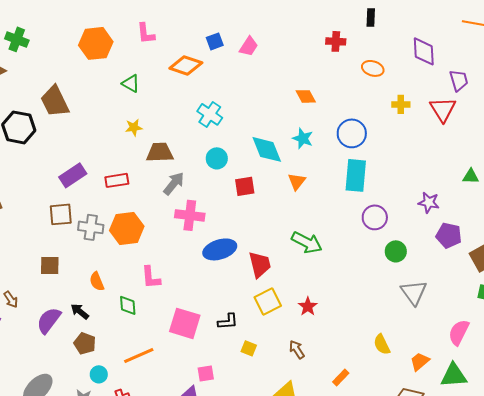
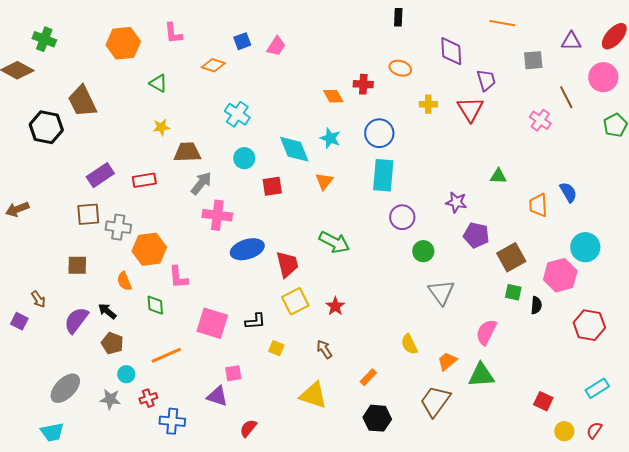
red cross: (336, 41) -> (363, 84), moved
orange diamond: (186, 65) -> (213, 65), size x0.7
orange hexagon: (127, 228) -> (149, 249), moved

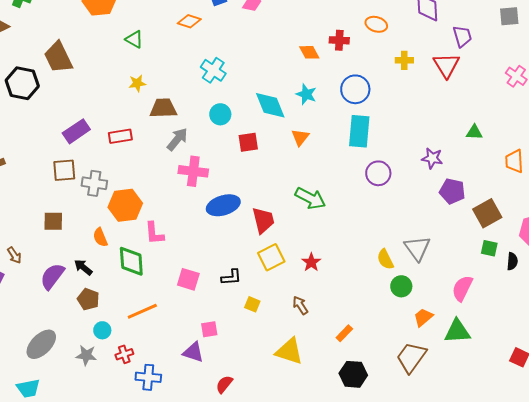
green circle: (423, 251) -> (401, 286), moved
green diamond: (155, 305) -> (131, 261), size x1.5
pink square: (212, 323) -> (188, 279), size x0.7
yellow semicircle: (409, 344) -> (385, 259), moved

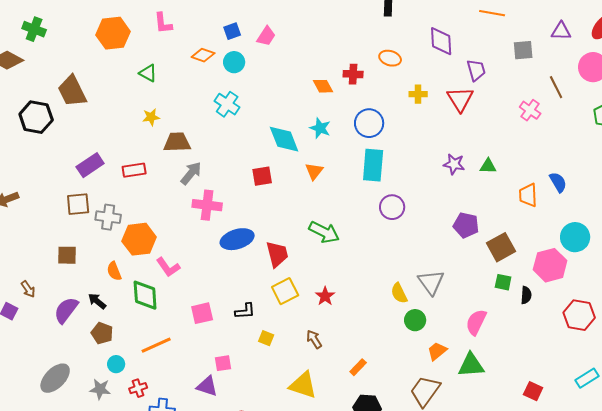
cyan circle: (220, 114) -> (234, 62), moved
purple star: (432, 158) -> (454, 164), moved
pink L-shape: (154, 233) -> (168, 267), turned -30
pink square: (188, 279) -> (202, 313), turned -30

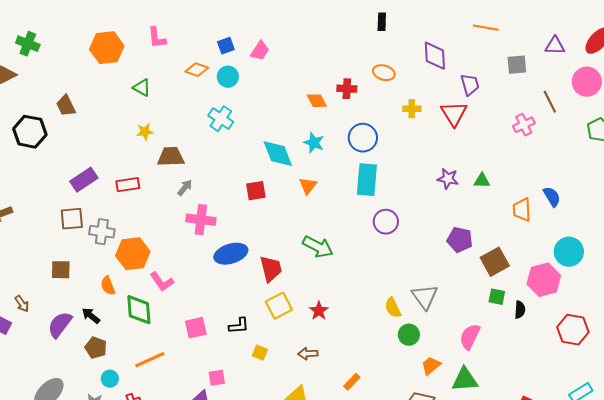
brown trapezoid: (72, 91) -> (66, 106), size x0.7
pink cross: (530, 110) -> (524, 125), turned 30
gray arrow: (191, 173) -> (185, 188), size x0.7
brown arrow: (314, 339) -> (308, 354), turned -60

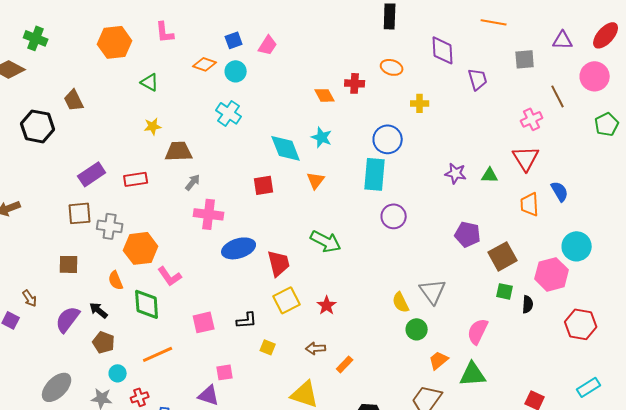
black rectangle: (382, 22) -> (390, 16), size x1.4
red triangle: (454, 114) -> (526, 158), moved
blue circle: (363, 138) -> (388, 139), moved
orange rectangle: (352, 382) -> (345, 364), moved

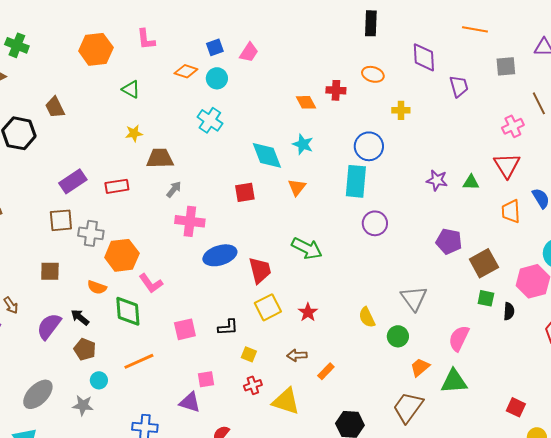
orange semicircle: (116, 280) -> (97, 287), turned -48
yellow semicircle: (401, 302) -> (367, 317), moved
red cross: (140, 397) -> (253, 385), moved

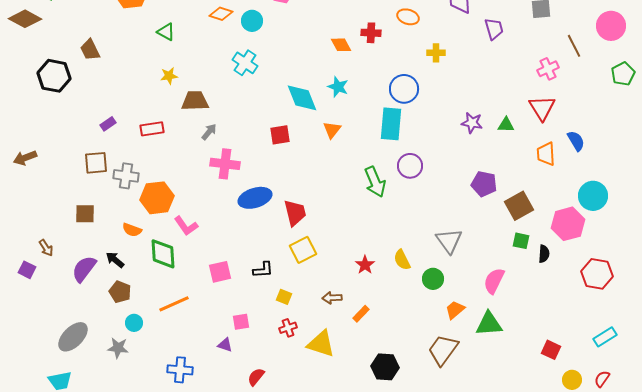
purple rectangle: (73, 181) -> (108, 124), size x0.6
green arrow: (307, 248) -> (375, 182), moved, turned 40
red star: (308, 312) -> (365, 265), moved
purple triangle: (190, 402) -> (225, 345), size x0.7

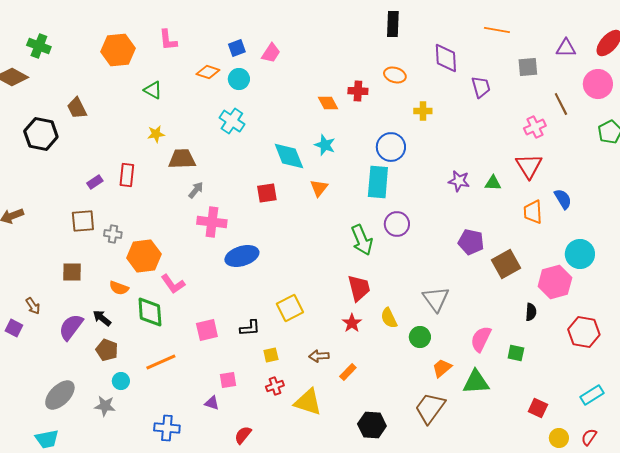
red rectangle: (152, 129) -> (127, 175), moved, turned -75
gray cross: (126, 176) -> (113, 234), size x0.7
red trapezoid: (295, 213) -> (359, 288), moved
green square: (521, 241) -> (516, 353), moved
yellow square: (284, 297) -> (271, 355), turned -35

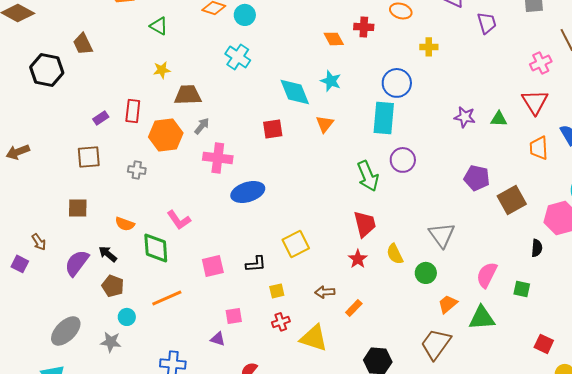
gray cross: (113, 234) -> (137, 170), moved
orange hexagon: (144, 256) -> (166, 135), moved

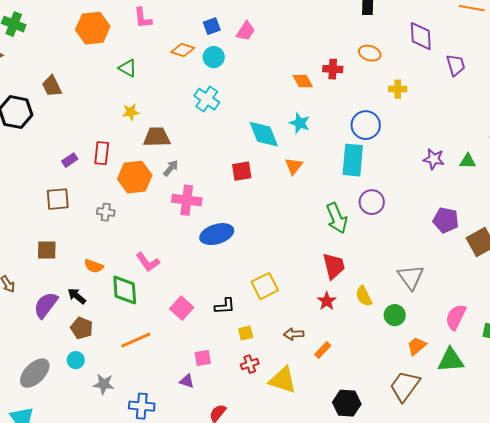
pink square: (213, 266) -> (182, 308), turned -35
cyan circle: (127, 317) -> (76, 360), moved
gray star: (111, 342) -> (104, 384), moved

